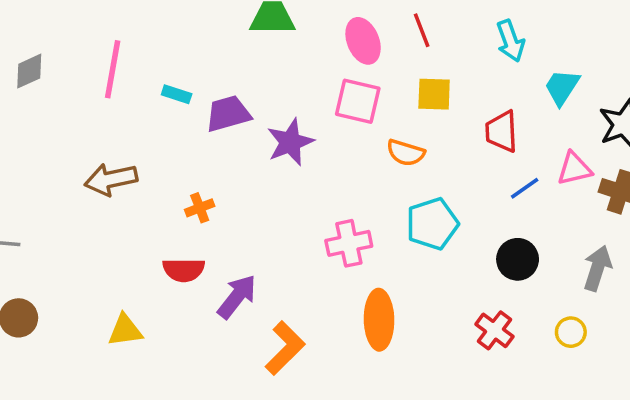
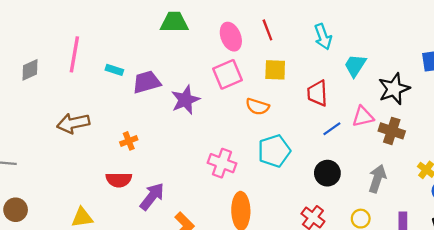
gray diamond: (29, 71) -> (30, 70), moved
pink square: (358, 101) -> (228, 74), turned -36
pink cross: (349, 243) -> (222, 163), turned 32

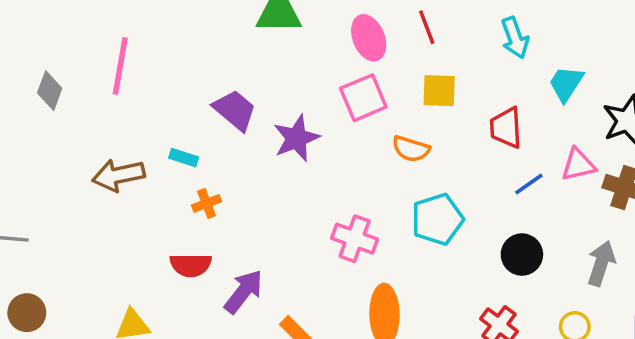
gray diamond: (30, 70) -> (50, 91), turned -45
cyan rectangle: (114, 70) -> (184, 158), moved
purple trapezoid: (147, 82) -> (235, 110), turned 56

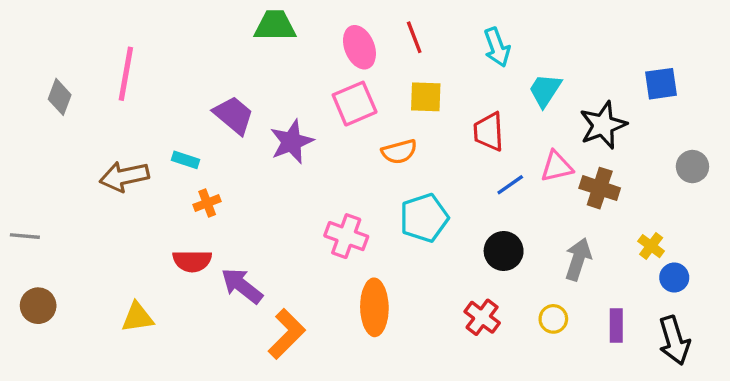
orange semicircle: (411, 149) -> (399, 152), turned -32
purple arrow: (244, 292) -> (242, 286), turned -90

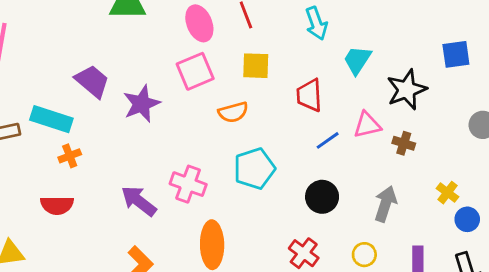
cyan rectangle: (186, 160) -> (51, 119), size x1.8
brown cross: (600, 188) -> (404, 143), size x0.7
purple arrow: (242, 286) -> (139, 201), moved

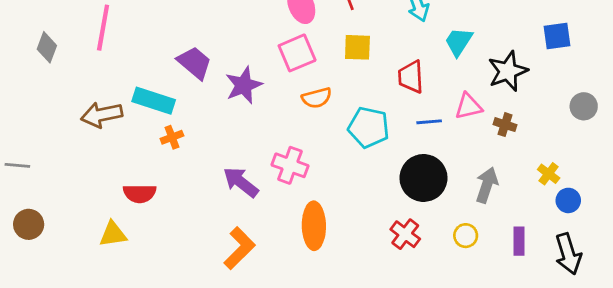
orange semicircle: (233, 112) -> (317, 98), moved
blue line: (328, 140) -> (429, 122), turned 30
cyan pentagon: (254, 169) -> (369, 127), moved, turned 30
black circle: (322, 197) -> (423, 178), size x1.4
red semicircle: (57, 205) -> (140, 193), moved

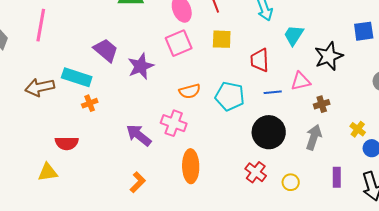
orange semicircle: (317, 98) -> (190, 91), moved
brown cross: (505, 125) -> (322, 104), moved, turned -35
yellow circle: (466, 236) -> (291, 182), moved
orange L-shape: (239, 248) -> (138, 182), size x0.7

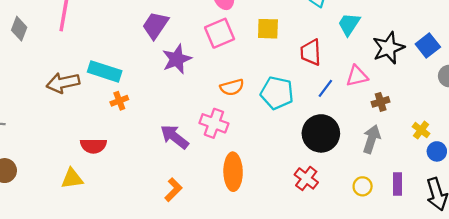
blue square: (364, 31) -> (428, 46), moved, turned -30
purple trapezoid: (106, 50) -> (155, 25), moved, turned -96
blue line: (273, 92) -> (325, 88), turned -48
yellow circle: (291, 182) -> (363, 186), moved

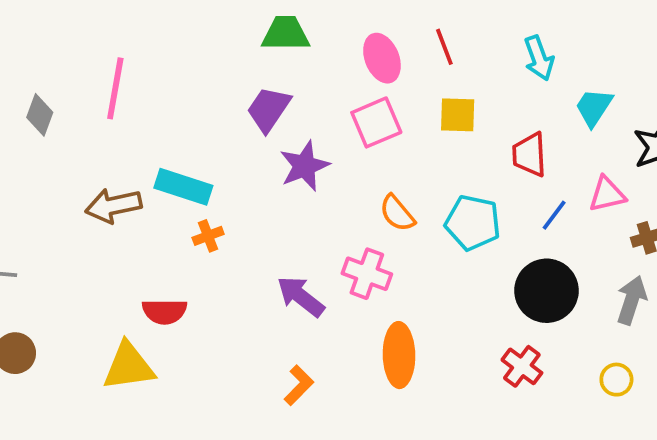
orange semicircle: (232, 87) -> (397, 213), turned 65
yellow triangle: (72, 178) -> (129, 366), size x1.4

